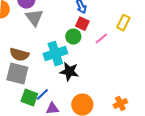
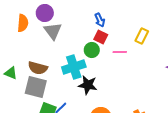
pink line: (101, 39) -> (120, 52), turned 40

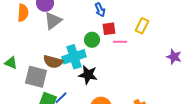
gray triangle: (53, 31) -> (53, 21), turned 30
red square: (101, 37) -> (109, 29), moved, turned -32
brown semicircle: (38, 68) -> (53, 62), moved

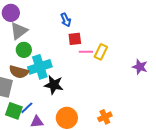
yellow rectangle: (142, 26) -> (101, 52), moved
green circle: (92, 40) -> (24, 50), moved

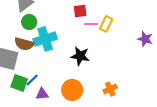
black star: (54, 85) -> (80, 56), moved

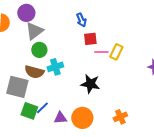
cyan cross: (45, 39) -> (55, 67), size x0.7
purple triangle: (42, 94) -> (60, 118), moved

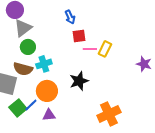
black star: (90, 84) -> (79, 81), turned -30
green square: (29, 111) -> (18, 108), turned 30
orange cross: (120, 117) -> (109, 114), size x1.6
orange circle: (82, 118) -> (47, 91), moved

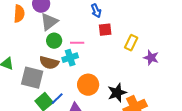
pink line: (90, 49) -> (77, 43), moved
purple star: (144, 64) -> (151, 58), moved
black star: (79, 81) -> (117, 93), moved
orange circle: (47, 91) -> (88, 85), moved

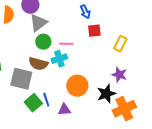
purple star: (151, 58) -> (119, 75), moved
blue line: (57, 99) -> (46, 100), turned -64

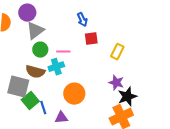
black star: (106, 94) -> (127, 97), moved
green square: (33, 103) -> (30, 101), moved

